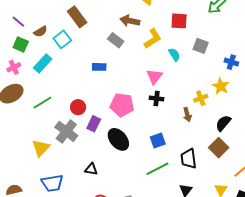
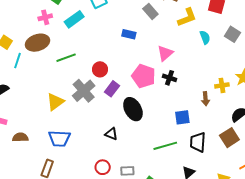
pink triangle: (154, 77) -> (165, 53), moved
black cross: (157, 98) -> (169, 78), moved
blue square: (158, 141) -> (182, 117), moved
black triangle: (91, 169) -> (111, 134), moved

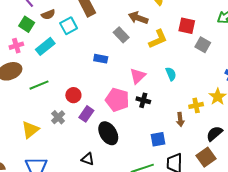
gray square: (232, 34) -> (203, 45), moved
cyan semicircle: (205, 37) -> (171, 74), moved
gray cross: (84, 91) -> (58, 117), size x0.6

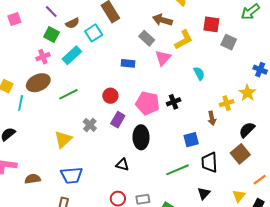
pink triangle: (138, 76) -> (163, 58), moved
red circle: (73, 95) -> (110, 96), moved
black cross: (143, 100) -> (174, 102), turned -32
black ellipse: (108, 133) -> (141, 137), turned 35

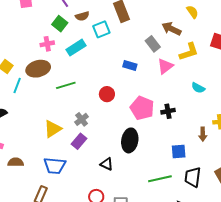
cyan semicircle: (199, 73) -> (198, 88), turned 136
purple rectangle: (118, 120) -> (79, 141), moved

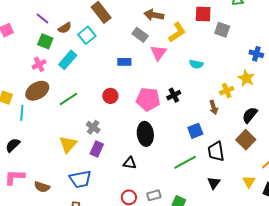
brown semicircle: (16, 162) -> (42, 187), turned -147

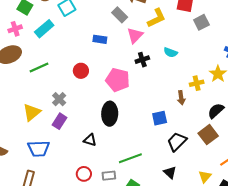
gray square: (222, 30) -> (201, 22), turned 35
black cross: (174, 95) -> (142, 60), moved
black trapezoid: (216, 151) -> (177, 142), turned 45
green line: (185, 162) -> (130, 158), moved
black triangle: (214, 183) -> (170, 172), turned -32

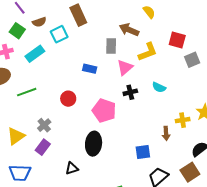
gray rectangle: (120, 15) -> (111, 46), turned 42
black triangle: (90, 140) -> (72, 168), turned -40

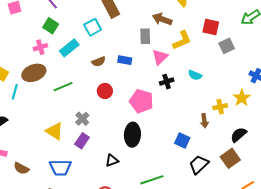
brown semicircle: (39, 22) -> (99, 62), moved
yellow triangle: (16, 136) -> (55, 131), turned -48
blue square: (143, 152) -> (182, 141), turned 35

